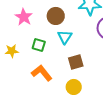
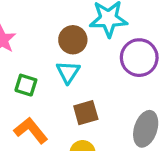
brown circle: (56, 16) -> (73, 40), moved

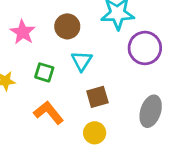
brown circle: (73, 40) -> (67, 26), moved

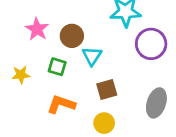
brown circle: (67, 26) -> (72, 36), moved
orange L-shape: (49, 113) -> (61, 104), turned -32

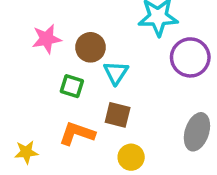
pink star: (37, 29) -> (47, 39), turned 30
yellow star: (21, 75) -> (26, 152), moved
brown square: (107, 90) -> (118, 115), moved, turned 30

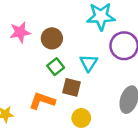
cyan triangle: (116, 73) -> (89, 63), moved
green square: (72, 86) -> (56, 67), moved, turned 35

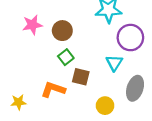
cyan triangle: (89, 63) -> (114, 63), moved
yellow circle: (81, 118) -> (105, 106), moved

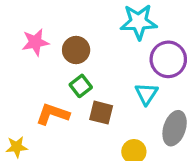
orange L-shape: (53, 89) -> (53, 114), moved

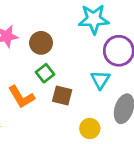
orange L-shape: (53, 114) -> (21, 97), turned -140

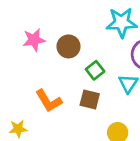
green square: (45, 73) -> (95, 70), moved

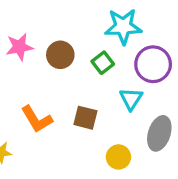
green square: (95, 70) -> (103, 63), moved

